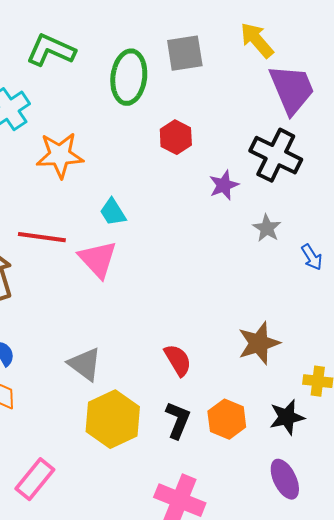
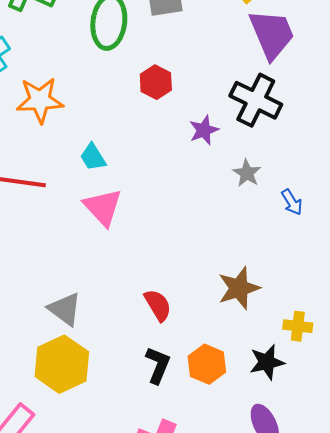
pink triangle: (98, 259) -> (103, 207), moved
yellow hexagon: (113, 419) -> (62, 364), moved

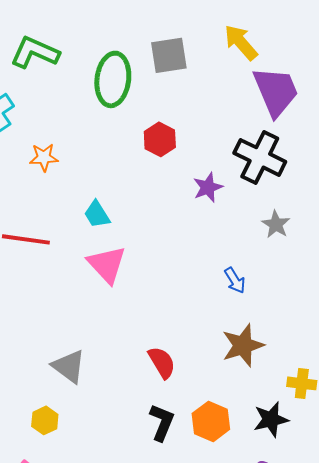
orange star: (40, 100) -> (44, 157), size x0.6
gray star: (247, 173) -> (276, 224), moved
blue arrow: (292, 202) -> (235, 280), moved
yellow hexagon: (62, 364) -> (45, 420), moved, size x0.5

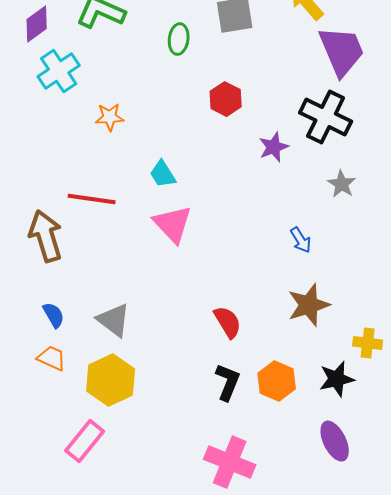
green ellipse: (113, 79) -> (179, 39), size x0.6
gray triangle: (69, 366) -> (114, 320), moved
yellow hexagon: (45, 420) -> (111, 380), size x1.8

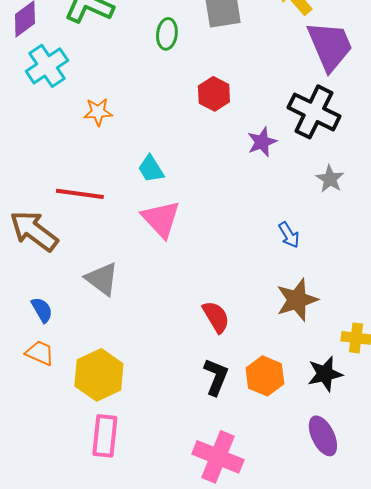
brown arrow: (46, 236) -> (34, 231), turned -36
gray triangle: (114, 320) -> (102, 279), moved
pink rectangle: (85, 441) -> (105, 436), moved, turned -33

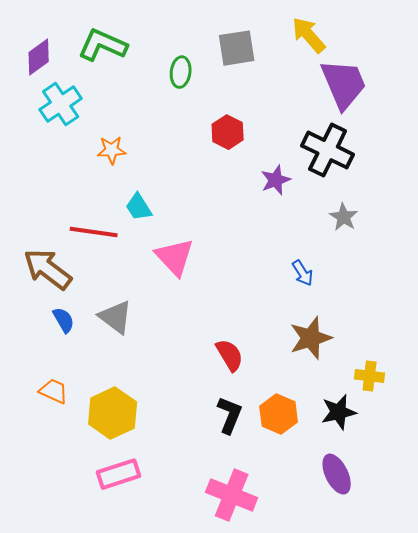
cyan trapezoid: (151, 169) -> (139, 207), moved
blue semicircle: (42, 310) -> (64, 320), moved
pink rectangle: (105, 436) -> (119, 474), turned 66

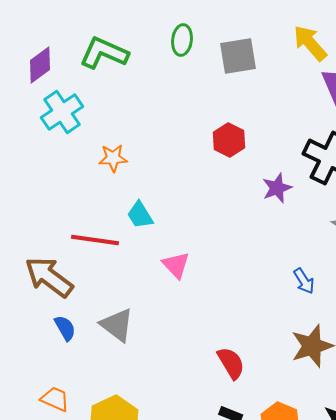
green ellipse: (181, 72) -> (182, 40), moved
pink triangle: (175, 257) -> (176, 265), size x0.7

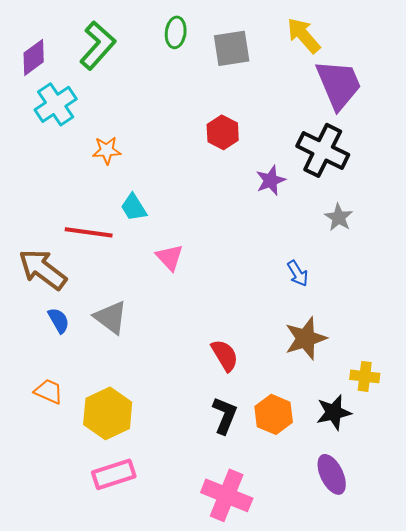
green L-shape: (104, 53) -> (98, 45), turned 108

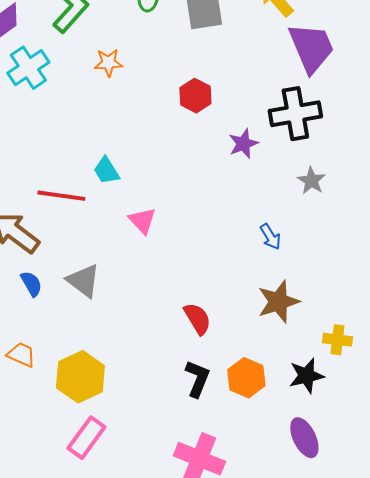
orange star: (107, 150) -> (108, 63), moved
black cross: (323, 150) -> (295, 114), turned -36
pink rectangle: (114, 474) -> (86, 438), turned -36

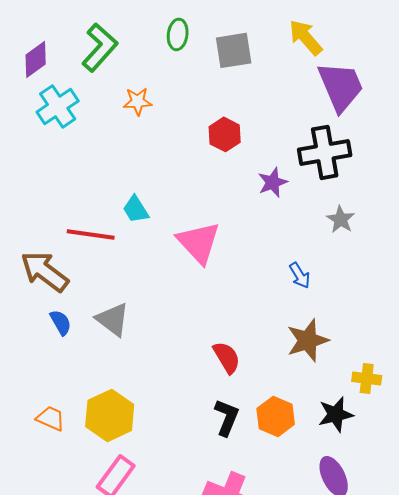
pink triangle: (142, 221) -> (199, 242), moved, size x1.6
orange trapezoid: (21, 355) -> (51, 418), moved

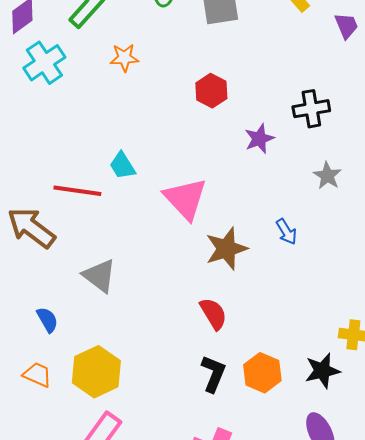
purple trapezoid: (341, 86) -> (346, 26), moved, size x0.5
black cross: (325, 152) -> (311, 109), size x0.7
blue semicircle: (61, 322) -> (47, 320), moved
brown star: (308, 340) -> (226, 249), moved

